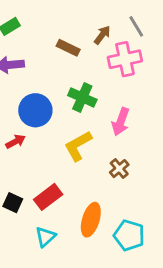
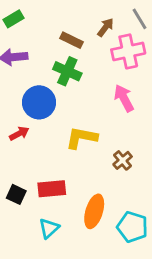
green cross: (82, 97) -> (67, 71), moved
pink arrow: (121, 122) -> (124, 98), moved, turned 132
yellow L-shape: (78, 146) -> (81, 138), turned 40
red rectangle: (48, 197) -> (52, 189), turned 32

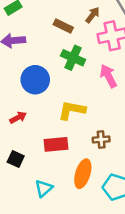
green cross: (67, 71) -> (73, 58), moved
red arrow: (19, 134) -> (18, 118), moved
brown cross: (123, 160) -> (101, 140), moved, turned 35
red rectangle: (52, 189) -> (56, 144), moved

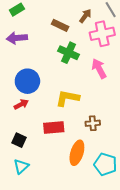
blue circle: (35, 80) -> (27, 81), moved
cyan triangle: (44, 188) -> (21, 166), moved

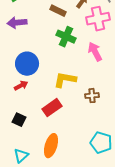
brown cross: (93, 123) -> (92, 96), moved
red rectangle: (54, 127) -> (52, 108), turned -30
orange ellipse: (77, 153) -> (51, 146), moved
cyan triangle: (21, 166) -> (21, 156), moved

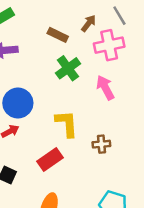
green cross: (66, 37) -> (68, 68), turned 30
yellow L-shape: (65, 80) -> (67, 124), turned 75

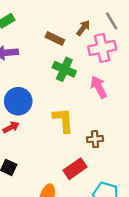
green cross: (68, 68) -> (64, 69), turned -30
red rectangle: (50, 160) -> (75, 169), moved

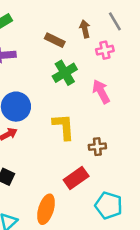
brown arrow: (83, 28) -> (85, 29), turned -49
pink cross: (102, 48) -> (105, 50), size x0.6
green cross: (64, 69) -> (65, 73), turned 35

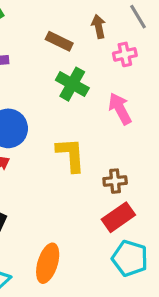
green cross: (65, 73) -> (72, 84), turned -30
red rectangle: (76, 178) -> (118, 217), moved

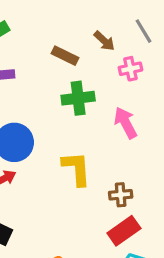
brown arrow: (99, 26) -> (104, 41), turned 145
green cross: (72, 84) -> (78, 98), turned -36

